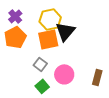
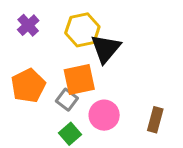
orange pentagon: (15, 37) -> (28, 86), moved
orange square: (48, 39) -> (79, 79), moved

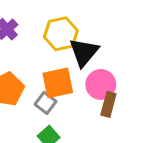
pink circle: (104, 115) -> (101, 84), moved
brown rectangle: (155, 120) -> (108, 104), moved

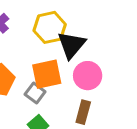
brown rectangle: (108, 104) -> (83, 112), moved

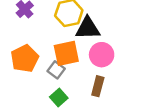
black triangle: (72, 45) -> (88, 28), turned 48

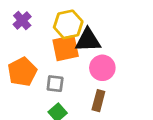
orange square: (66, 53) -> (66, 48), moved
gray square: (56, 70) -> (55, 84), turned -30

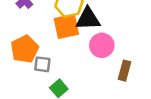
gray square: (55, 84) -> (42, 64), moved
brown rectangle: (98, 101) -> (125, 71), moved

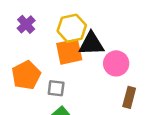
pink circle: (102, 45) -> (116, 63), moved
gray square: (42, 64) -> (56, 88), moved

